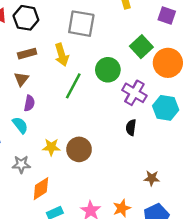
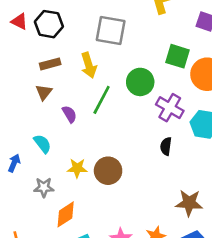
green square: (141, 47) -> (178, 56), turned -30
purple semicircle: (29, 103) -> (69, 114), moved, turned -42
brown star: (152, 178) -> (189, 203), size x1.5

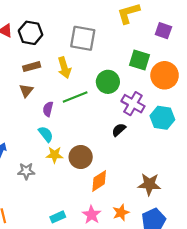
green line: (102, 100) -> (75, 97), turned 40
purple semicircle: (69, 114) -> (48, 109), turned -136
cyan semicircle: (42, 144) -> (46, 134), moved
black semicircle: (166, 146) -> (119, 130), moved, turned 40
orange diamond: (66, 214) -> (99, 181), moved

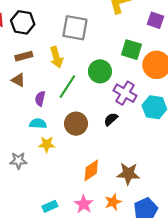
brown triangle: (26, 91) -> (18, 80), turned -40
green line: (75, 97) -> (67, 87), turned -35
cyan semicircle: (46, 134) -> (38, 124), turned -49
brown circle: (81, 157) -> (76, 124), moved
brown star: (149, 184) -> (128, 174), moved

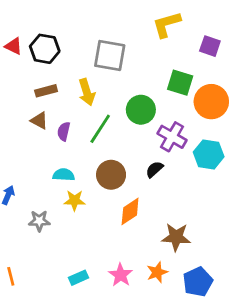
purple semicircle: (40, 99) -> (64, 131), moved
orange diamond: (91, 170) -> (130, 211), moved

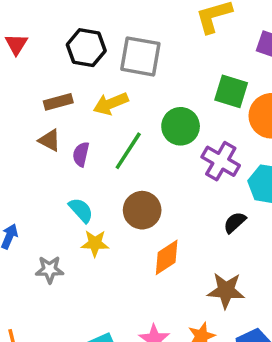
red triangle: (14, 46) -> (16, 44), turned 36
black hexagon: (45, 49) -> (86, 48), moved
yellow arrow: (87, 92) -> (111, 104), turned 85
black semicircle: (154, 169) -> (235, 222), moved
cyan semicircle: (64, 175) -> (81, 210), turned 45

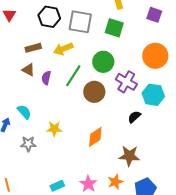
green square: (231, 91) -> (114, 28), moved
cyan semicircle: (81, 210) -> (24, 112), moved
brown circle: (142, 210) -> (94, 92), moved

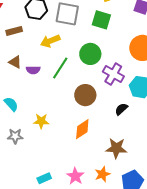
brown rectangle: (33, 48) -> (14, 31), moved
purple semicircle: (46, 78) -> (33, 70), turned -104
brown circle: (94, 92) -> (85, 95), moved

